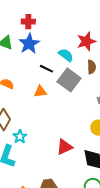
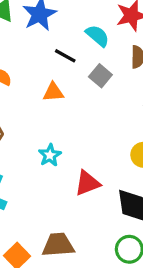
gray square: (69, 80) -> (100, 76), size x0.6
cyan star: (20, 137) -> (50, 155), moved

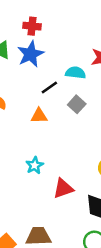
cyan semicircle: (97, 36) -> (76, 73), turned -36
black line: (65, 56) -> (49, 88), turned -66

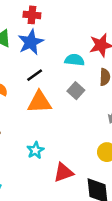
black line: (49, 88) -> (35, 75), moved
orange triangle: (39, 116) -> (39, 102), size x1.5

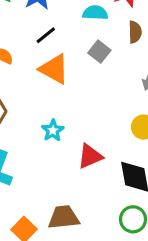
orange triangle: (39, 102) -> (54, 69), turned 35

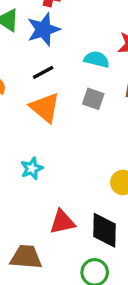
gray square: (99, 52) -> (93, 99), turned -30
red triangle: (90, 156) -> (62, 222), moved

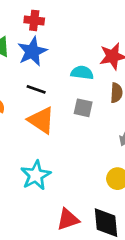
black line: (43, 72) -> (36, 89), turned 54
cyan star: (32, 168) -> (36, 175), size x1.5

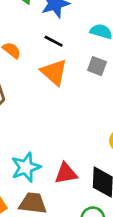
cyan star: (36, 175) -> (26, 167), moved

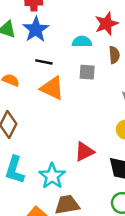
red triangle: (66, 173) -> (84, 152), moved

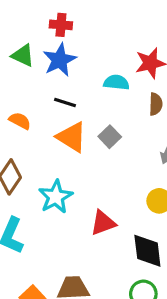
gray square: (87, 72) -> (110, 137), moved, turned 35
cyan star: (52, 176) -> (56, 197), moved

